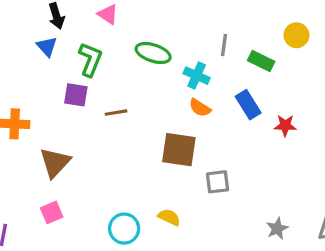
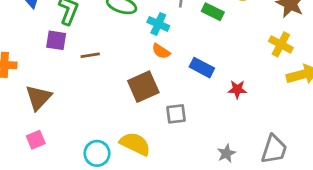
blue rectangle: (248, 105) -> (202, 68), moved, turned -30
red star: (285, 125) -> (237, 89), moved
brown square: (179, 150) -> (143, 87), turned -32
yellow semicircle: (169, 217) -> (135, 144), size x1.6

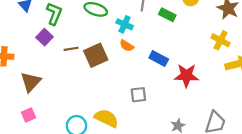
purple square: (56, 40) -> (45, 37), turned 35
brown square: (143, 87) -> (96, 55), moved
red star: (237, 89) -> (186, 76), size x1.6

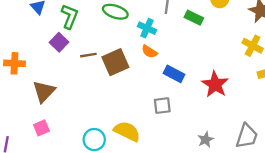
blue rectangle: (159, 58) -> (174, 74), moved
red star: (186, 76) -> (215, 84), turned 30

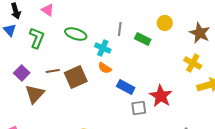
purple square: (59, 42) -> (22, 73), moved
brown triangle: (44, 91) -> (35, 94), moved
gray square: (162, 106) -> (139, 108), moved

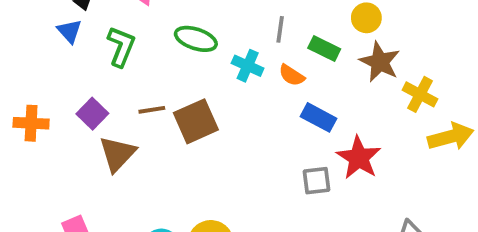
brown star: (200, 33) -> (380, 62), moved
orange semicircle: (105, 68) -> (292, 75), moved
blue rectangle: (126, 87) -> (318, 117), moved

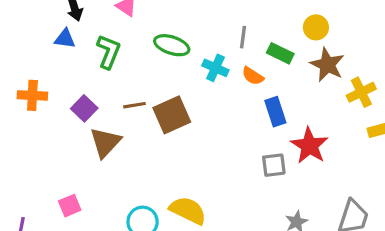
blue triangle: (69, 31) -> (65, 39), turned -40
yellow cross: (420, 94) -> (361, 92), turned 36
blue rectangle: (318, 117) -> (275, 112), turned 44
orange cross: (31, 123) -> (32, 95), moved

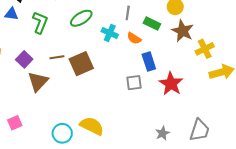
green ellipse: (172, 45) -> (81, 18), turned -50
gray square: (274, 165) -> (134, 83), moved

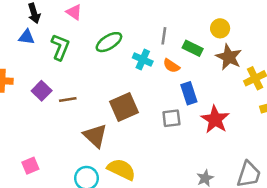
brown line: (57, 57) -> (68, 99), moved
brown square: (81, 64) -> (124, 107), moved
brown triangle: (38, 82) -> (95, 136), moved, turned -30

